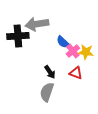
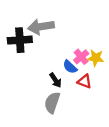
blue semicircle: (63, 42) -> (70, 67), moved

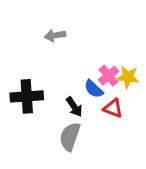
gray arrow: (41, 27) -> (55, 35), size x0.6
black cross: (20, 40) -> (27, 96), moved

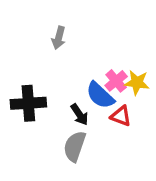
gray arrow: (55, 35) -> (59, 38), turned -66
blue semicircle: (94, 89) -> (100, 95), size x1.4

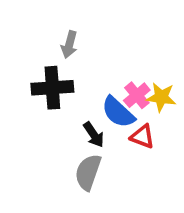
black cross: (28, 103) -> (52, 88), moved

